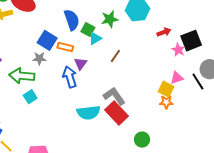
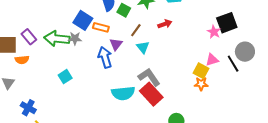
red arrow: (164, 32) -> (165, 24), moved
cyan triangle: (95, 38) -> (143, 47), moved, turned -40
brown line: (115, 56) -> (136, 30), moved
green arrow: (22, 76) -> (57, 39), moved

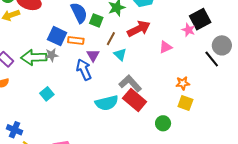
red arrow: (165, 24) -> (139, 29), size x1.6
pink triangle: (212, 60) -> (166, 47), moved
yellow square: (201, 71) -> (185, 103), moved

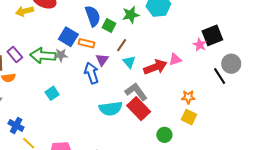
red arrow: (139, 29) -> (155, 67), moved

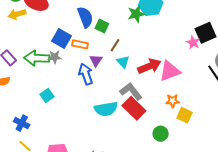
green star: (131, 15) -> (136, 14), moved
pink triangle: (175, 59) -> (170, 71), moved, size x1.6
orange star: (188, 97) -> (173, 101), moved
blue cross: (16, 125) -> (22, 123), moved

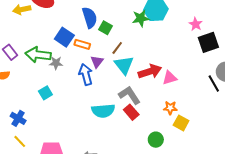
pink star: (193, 42) -> (196, 24), moved
gray star: (55, 57) -> (56, 63), moved
cyan triangle: (123, 62) -> (124, 65), size x1.5
pink triangle: (170, 71) -> (170, 78), size x0.7
red rectangle: (134, 108) -> (131, 112), size x0.7

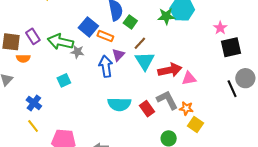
gray L-shape: (129, 95) -> (167, 100), moved

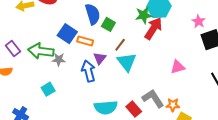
red arrow: (170, 70) -> (153, 28), moved, turned -40
pink triangle: (189, 78) -> (178, 67), moved

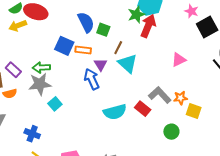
green arrow: (41, 51) -> (41, 68), size x0.7
gray star: (59, 59) -> (40, 84), moved, size x1.6

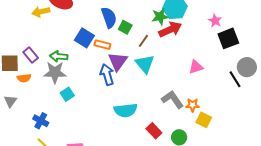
red arrow: (148, 26) -> (170, 29), turned 35
brown line: (118, 48) -> (143, 41), moved
purple triangle: (101, 65) -> (118, 61), size x1.5
red rectangle: (143, 109) -> (154, 131), moved

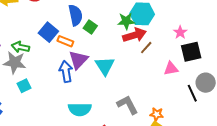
brown line: (143, 41) -> (146, 48), moved
pink triangle: (196, 67) -> (171, 69), moved
orange star: (193, 105) -> (157, 114), moved

